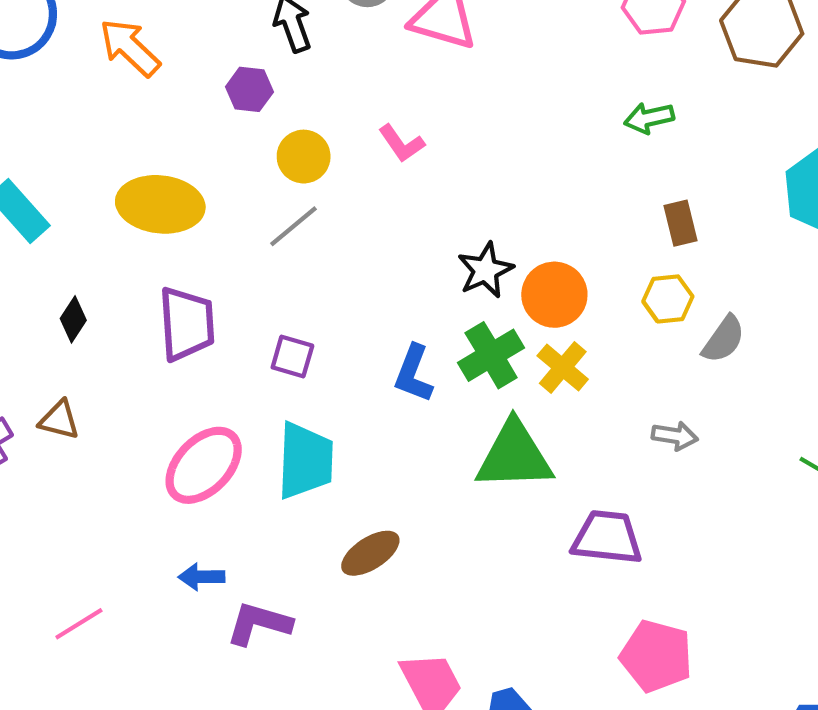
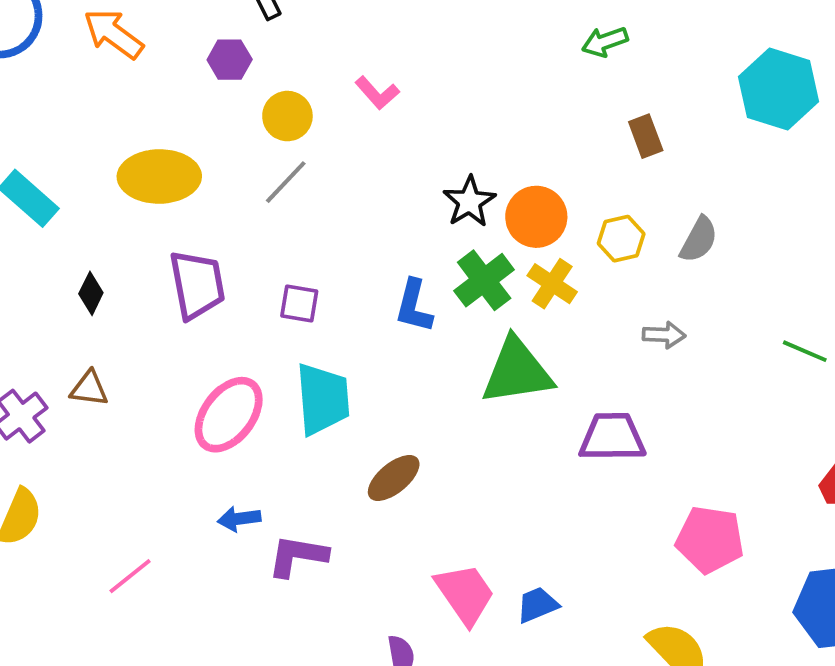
yellow hexagon: (668, 299) -> (621, 239), moved
pink pentagon: (656, 656) -> (710, 540), moved

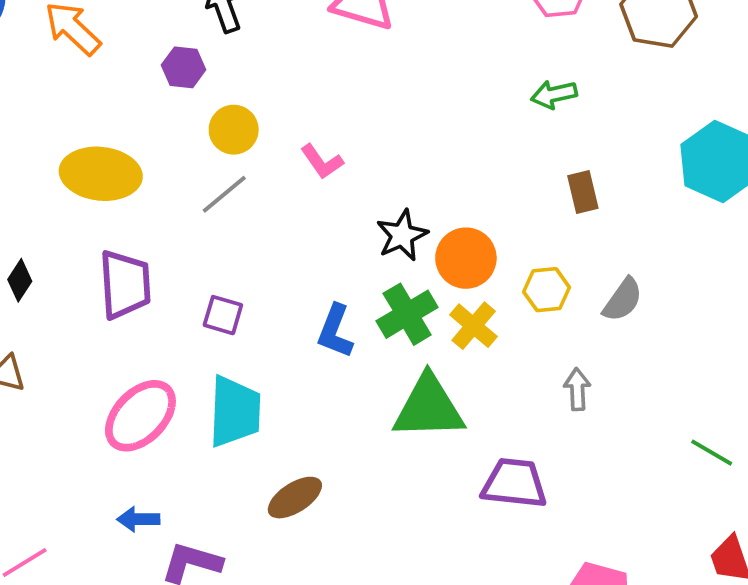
pink L-shape: (377, 93) -> (322, 162), moved
gray arrow: (664, 335) -> (577, 389), turned -102
green line: (805, 351) -> (712, 453), moved

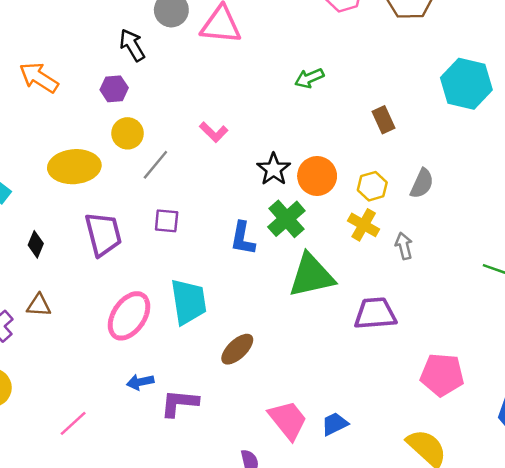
green arrow: (554, 94) -> (309, 78), moved
yellow circle: (234, 130) -> (128, 133), moved
purple square: (223, 315) -> (167, 221), moved
yellow cross: (474, 326) -> (364, 225), moved

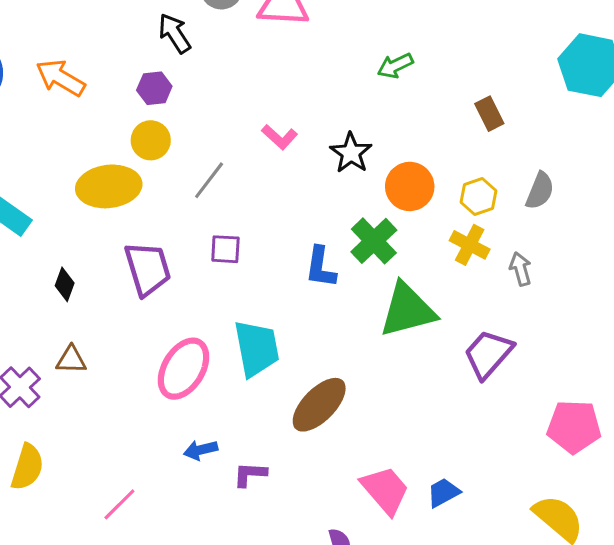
yellow circle: (128, 133) -> (151, 140), moved
black star: (274, 169) -> (351, 153), moved
purple trapezoid: (375, 313) -> (488, 354), turned -42
brown ellipse: (237, 349) -> (319, 405), size x1.4
purple L-shape: (179, 403) -> (250, 474), size x0.7

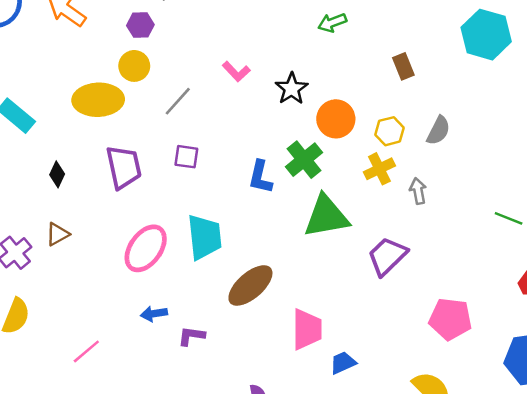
yellow cross: (470, 245) -> (379, 169), turned 32
brown triangle: (71, 360) -> (58, 234), turned -35
pink trapezoid: (385, 490) -> (307, 329), moved, turned 36

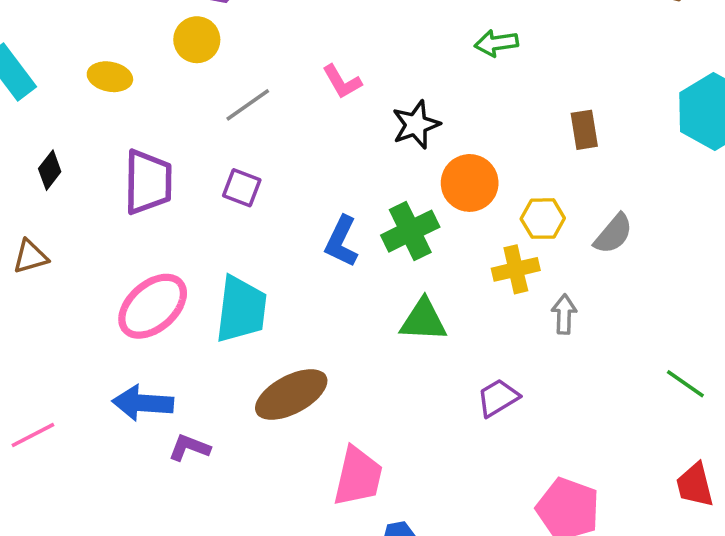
yellow ellipse: (98, 100) -> (110, 77), moved, size x0.6
green triangle: (326, 216) -> (423, 320), size x0.7
purple trapezoid: (387, 256) -> (498, 398), size x0.7
blue arrow: (154, 314) -> (143, 403), size x1.5

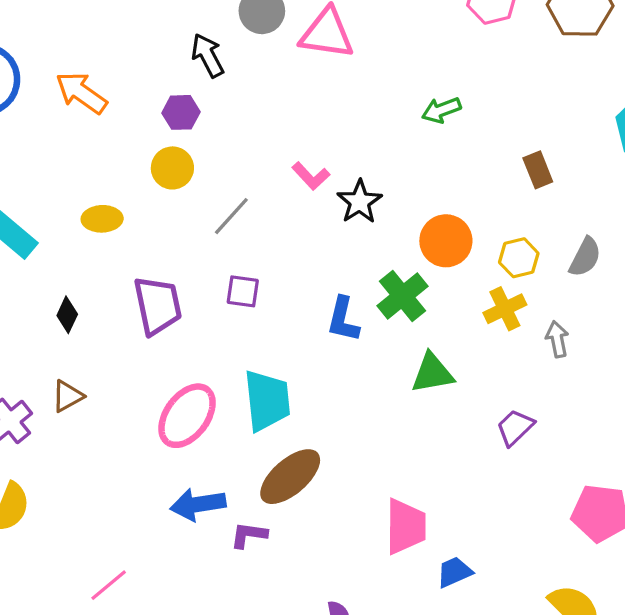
black star: (416, 125) -> (360, 202), moved
brown ellipse: (291, 395) -> (290, 477), moved
pink line: (33, 435) -> (109, 585), moved

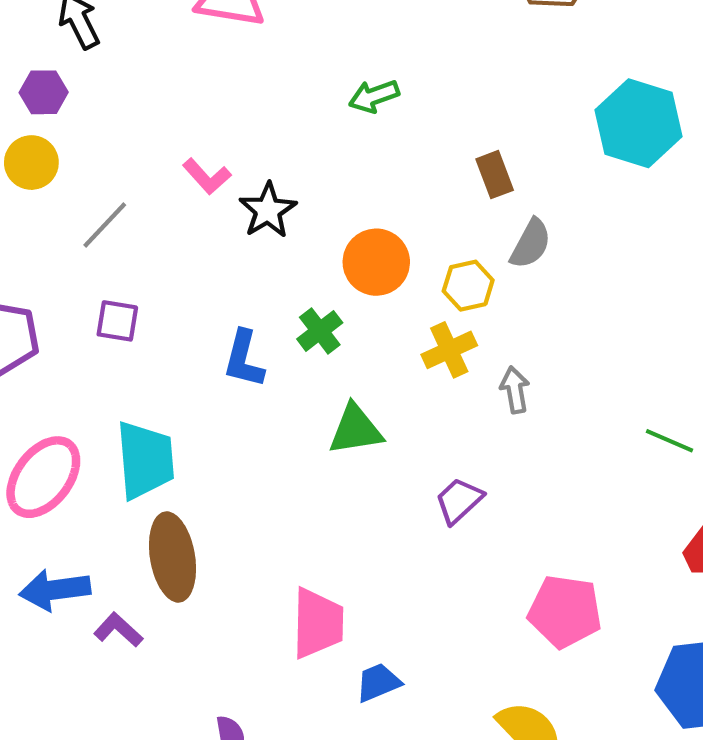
gray semicircle: (585, 257) -> (531, 244), moved
green cross: (403, 296) -> (320, 331), size x0.7
brown ellipse: (290, 477) -> (173, 557), turned -60
purple L-shape: (249, 535) -> (118, 630), turned 33

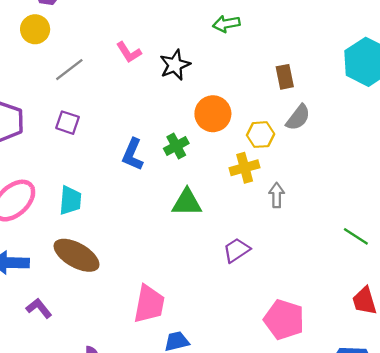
black star: (268, 210) -> (175, 65), moved
cyan trapezoid: (145, 460) -> (70, 200), size x0.7
brown ellipse: (173, 557) -> (77, 255), turned -60
purple L-shape: (118, 630) -> (39, 308), moved

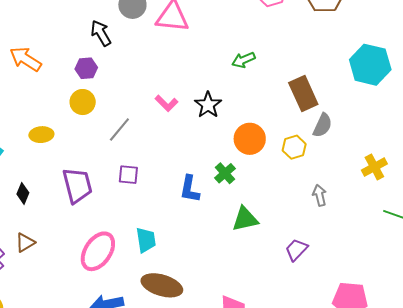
brown rectangle: (285, 77) -> (303, 94), size x1.6
yellow cross: (245, 168) -> (374, 167), moved

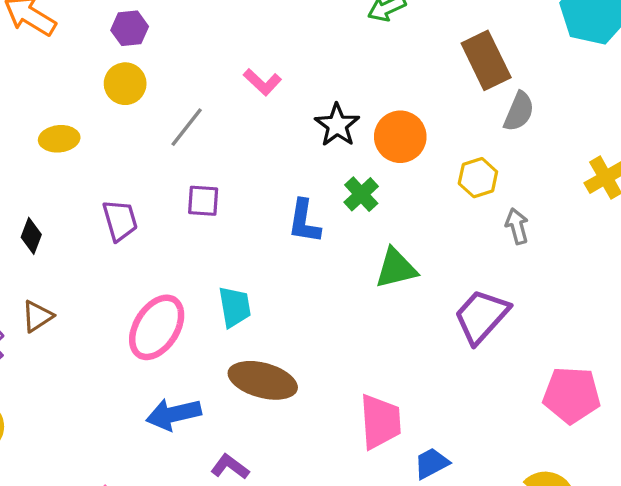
black star: (208, 105) -> (337, 125), moved
yellow hexagon: (294, 147) -> (478, 178), moved
purple trapezoid: (77, 185) -> (120, 220), size x0.7
purple trapezoid: (296, 250) -> (481, 316), size x1.5

